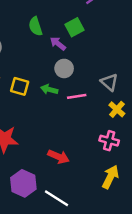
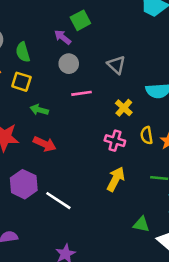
green semicircle: (35, 26) -> (23, 52), moved
gray triangle: (109, 82) -> (116, 65), moved
green arrow: (49, 89) -> (39, 110), moved
red arrow: (58, 157) -> (45, 144), moved

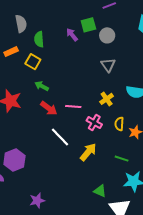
gray circle: (69, 64) -> (107, 35), moved
pink line: (81, 93) -> (73, 107), moved
red arrow: (45, 144) -> (49, 108), moved
purple hexagon: (24, 184) -> (14, 160), moved
white line: (58, 201) -> (60, 137), moved

